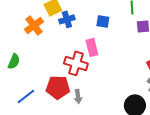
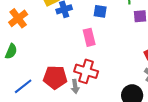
orange cross: (34, 25) -> (18, 18), moved
red cross: (76, 63) -> (86, 71), moved

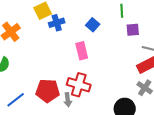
blue square: (100, 11) -> (93, 25), turned 32

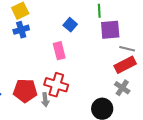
blue cross: (57, 23) -> (21, 30), moved
purple square: (133, 30) -> (110, 30), size x1.5

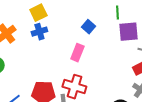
pink rectangle: (59, 51) -> (77, 53), turned 36

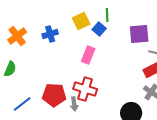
yellow square: (38, 13) -> (81, 21), moved
green line: (117, 13) -> (107, 15), moved

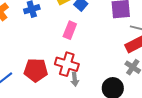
gray arrow: (74, 104) -> (75, 79), moved

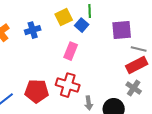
gray arrow: (75, 79) -> (89, 103), moved

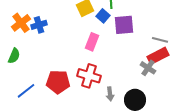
blue cross: (33, 30) -> (39, 25), moved
purple square: (122, 30) -> (124, 25), moved
gray cross: (134, 88) -> (148, 68), moved

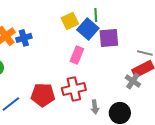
blue square: (103, 16) -> (88, 29), size x1.5
red cross: (89, 76) -> (74, 89), turned -30

